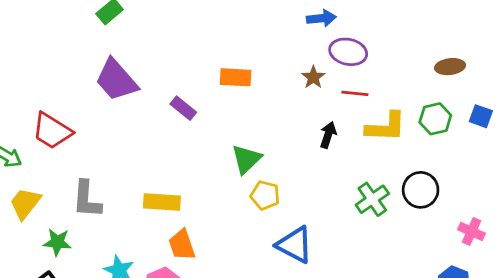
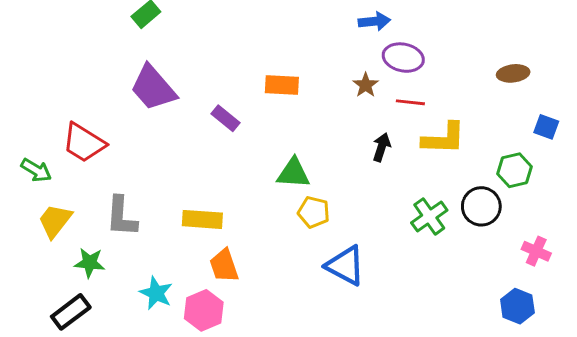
green hexagon: (435, 119) -> (515, 170), moved
green triangle: (246, 159) -> (293, 173), turned 48

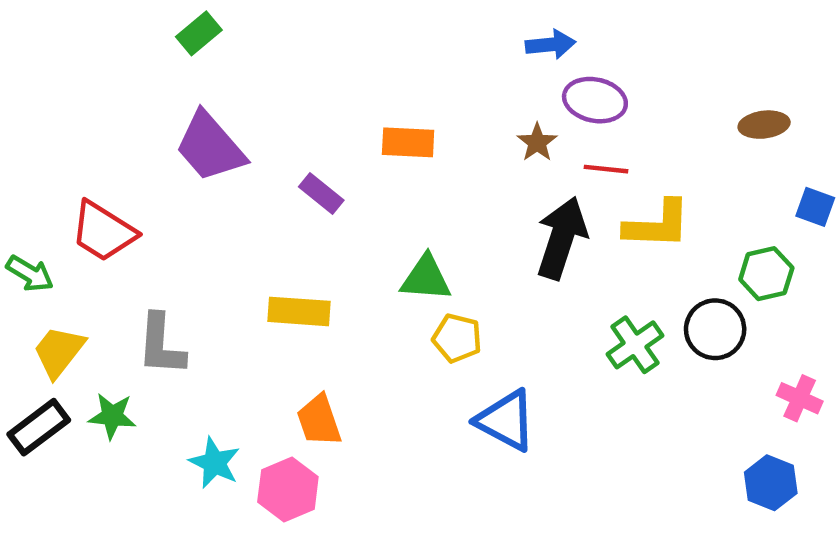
black arrow: (382, 147) -> (562, 238), size x1.8
yellow rectangle: (202, 219) -> (299, 311), moved
black rectangle: (71, 312) -> (39, 427), moved

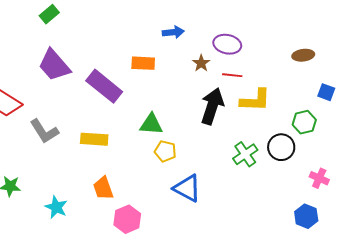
blue arrow: (550, 44) -> (173, 32), moved
purple rectangle: (321, 194) -> (104, 86), size x1.8
gray L-shape: (161, 345) -> (44, 131), moved, turned -36
pink hexagon: (288, 489) -> (127, 219), moved

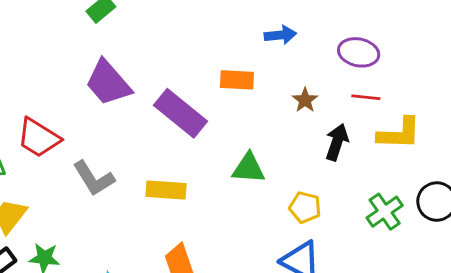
brown star: (201, 63) -> (305, 100), moved
black arrow: (212, 106) -> (337, 142), size x0.7
yellow pentagon: (165, 151) -> (305, 207), moved

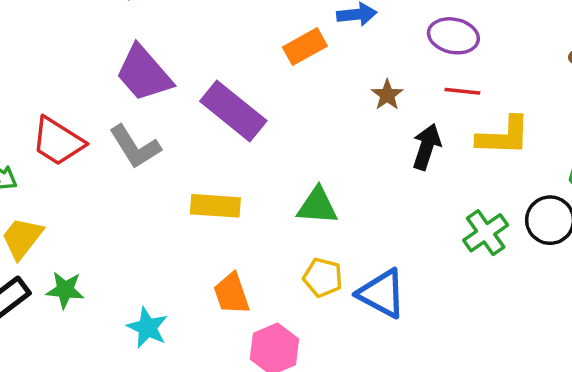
orange rectangle: (237, 80) -> (305, 47), moved, turned -32
green triangle: (249, 168) -> (317, 206), moved
gray L-shape: (94, 178) -> (135, 147), moved
yellow pentagon: (305, 207) -> (323, 277), moved

